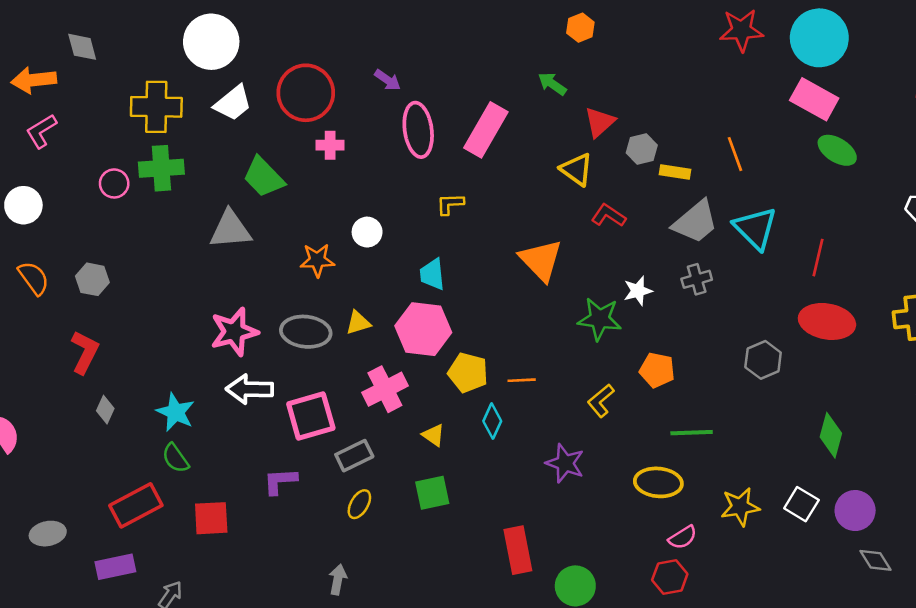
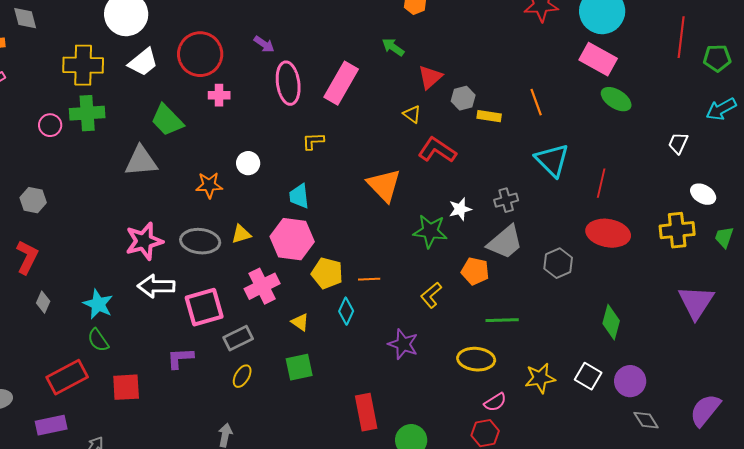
yellow triangle: (577, 169) -> (412, 114), size x0.7
red L-shape: (609, 215) -> (437, 150), size x1.4
gray trapezoid: (695, 222) -> (505, 242), moved

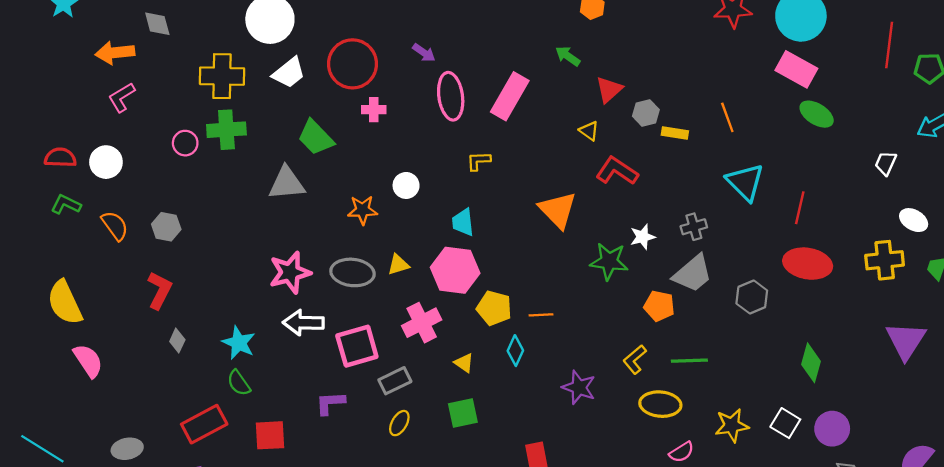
yellow L-shape: (431, 295) -> (635, 359), moved

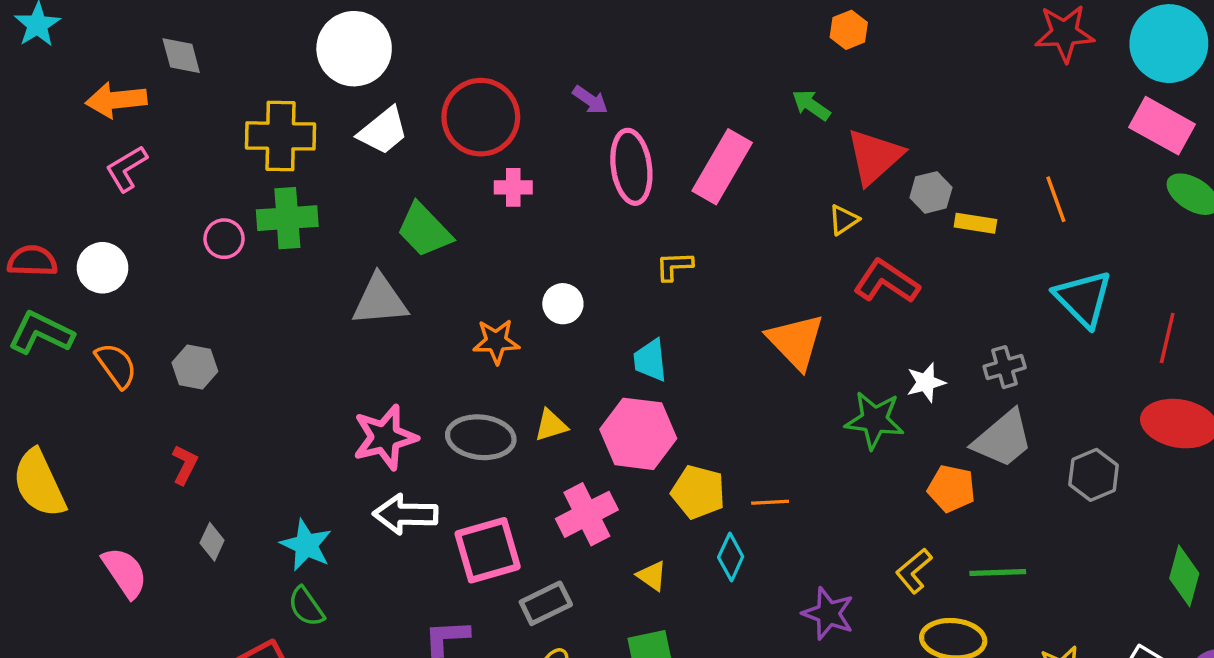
red triangle: (609, 90) -> (874, 157), size x1.4
yellow triangle: (589, 131) -> (844, 220), turned 50
green L-shape: (66, 204) -> (41, 333), size x1.4
red L-shape: (160, 290) -> (185, 465), size x0.7
pink semicircle: (88, 361) -> (125, 572), moved

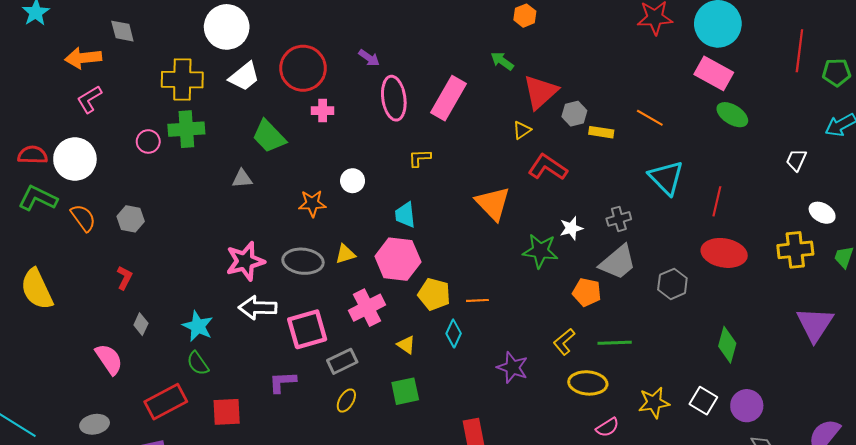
orange line: (1056, 199) -> (650, 118), turned -40
white circle: (102, 268) -> (75, 159), size x1.4
gray triangle: (380, 300) -> (242, 179), size x0.6
pink semicircle: (125, 572) -> (109, 359), moved

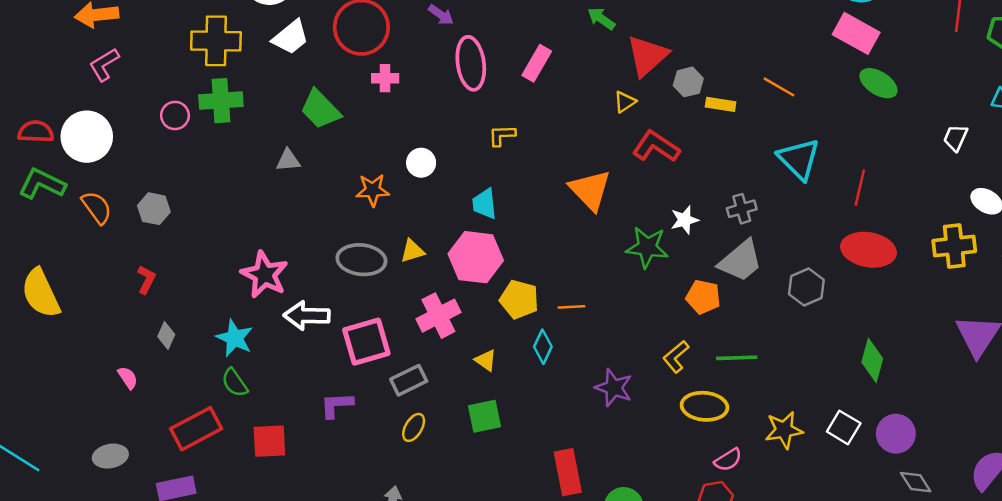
pink rectangle: (449, 98) -> (537, 63), size x0.7
pink star: (245, 261) -> (264, 275), moved, turned -30
pink semicircle: (109, 359) -> (128, 378), size x0.6

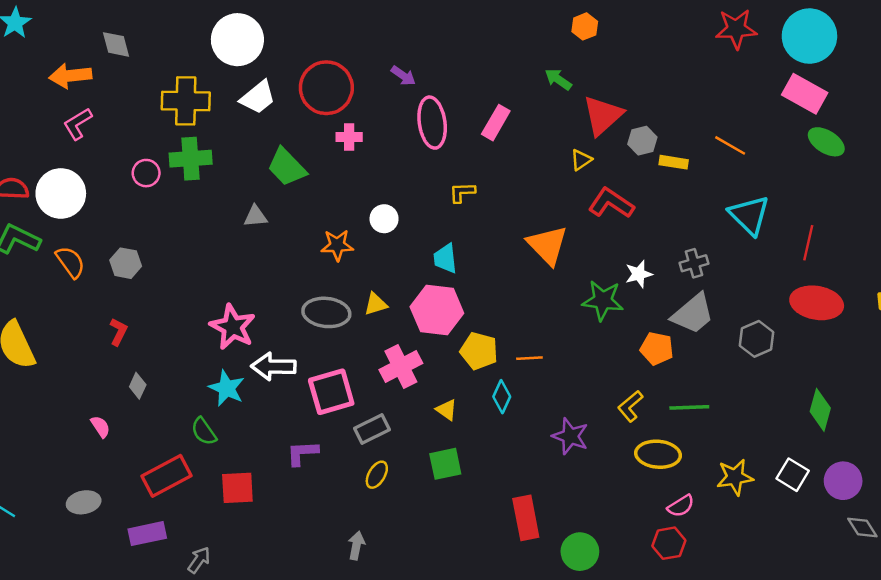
cyan star: (235, 338) -> (227, 388), moved

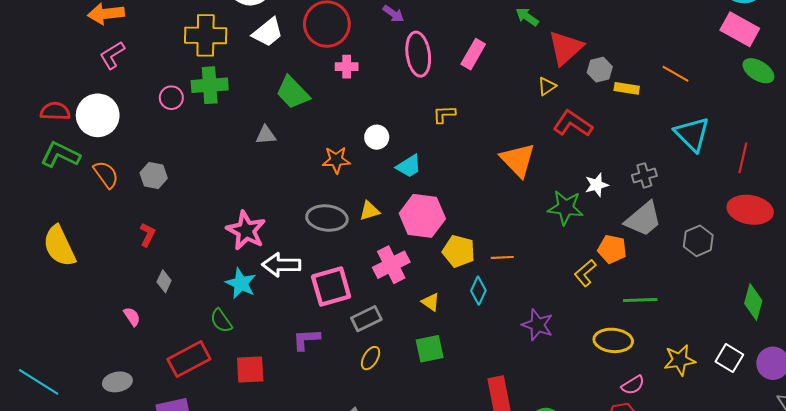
cyan trapezoid: (445, 258) -> (409, 166), moved, turned -116
yellow L-shape: (630, 406) -> (585, 273), moved

